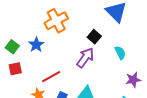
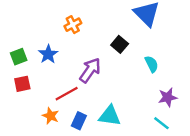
orange cross: (56, 21) -> (73, 25), size x0.6
green square: (12, 47) -> (19, 57), turned 32
purple arrow: (85, 58) -> (90, 70), moved

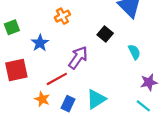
green square: (19, 57) -> (12, 27), moved
red square: (22, 84) -> (16, 70), size x1.5
cyan triangle: (110, 116) -> (96, 99), turned -40

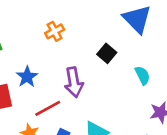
blue star: (40, 43) -> (27, 77), moved
purple arrow: (78, 58) -> (74, 82), turned 135

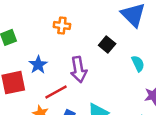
orange cross: (55, 31) -> (62, 26), turned 35

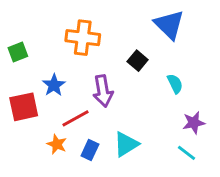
orange cross: (62, 26) -> (83, 38), size x1.6

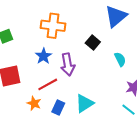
blue triangle: (169, 25) -> (116, 16), turned 35
blue star: (54, 85) -> (44, 56), moved

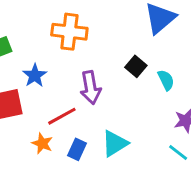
black square: (93, 42) -> (136, 66), moved
blue star: (44, 56) -> (35, 75), moved

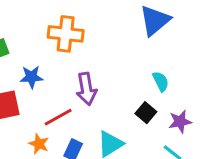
black square: (136, 66) -> (146, 113), moved
blue star: (35, 75) -> (31, 77), turned 30

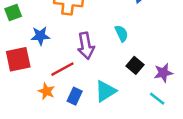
cyan semicircle: (161, 81) -> (121, 33), moved

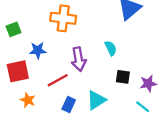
black square: (135, 65) -> (123, 77), turned -32
orange star: (46, 91) -> (28, 100), moved

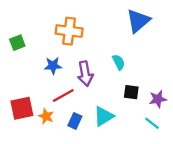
blue star: (38, 50) -> (53, 66), moved
red square: (18, 71) -> (22, 108), moved
orange star: (28, 100) -> (46, 116), moved

